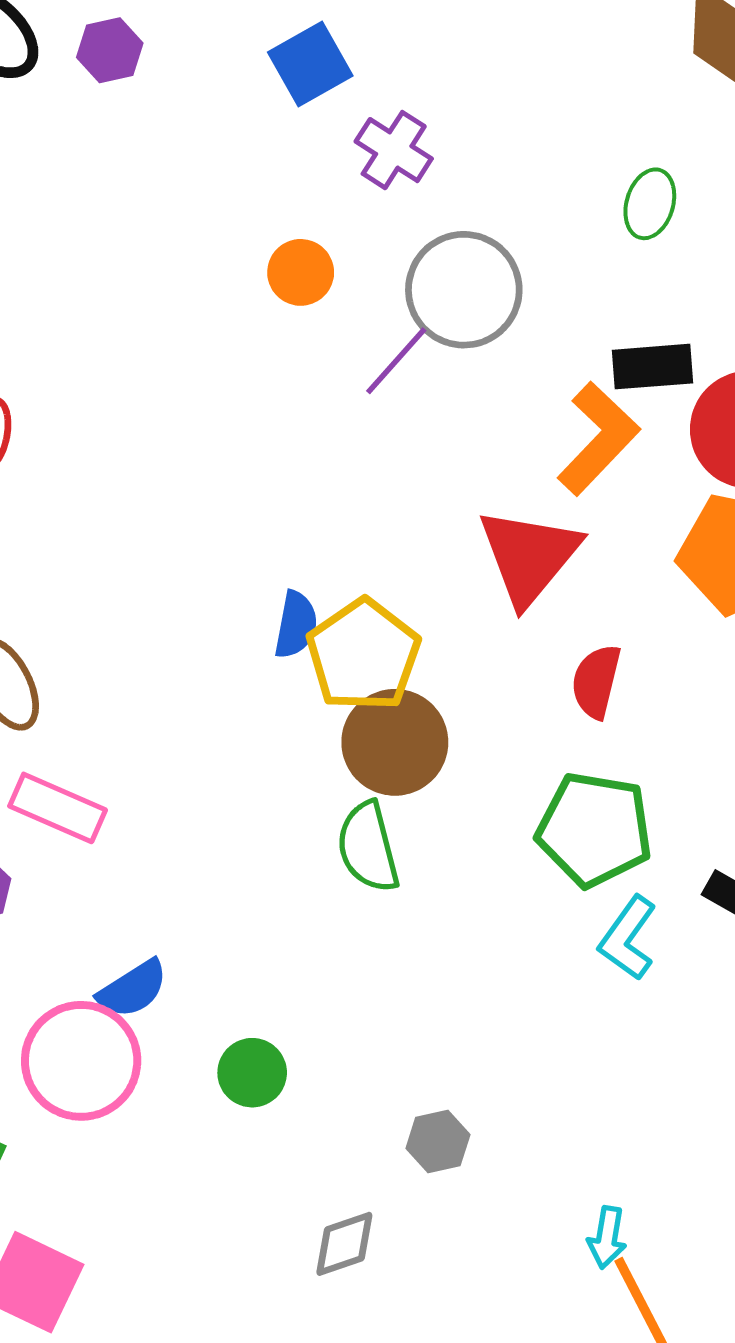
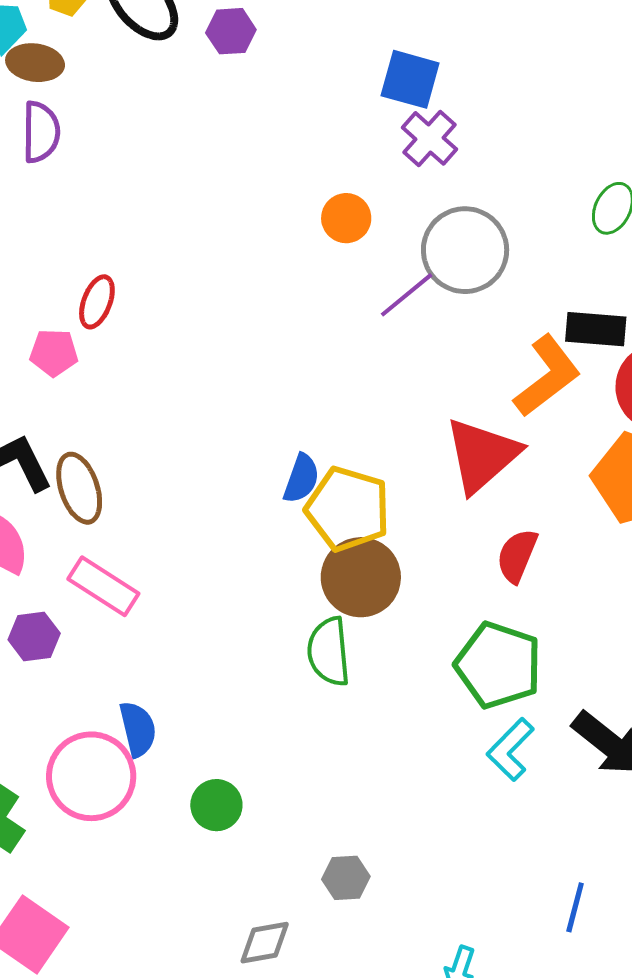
blue square: (310, 64) -> (410, 79), moved, turned 36
yellow pentagon: (363, 655) -> (348, 509), turned -30
blue semicircle: (133, 989) -> (138, 729), turned -80

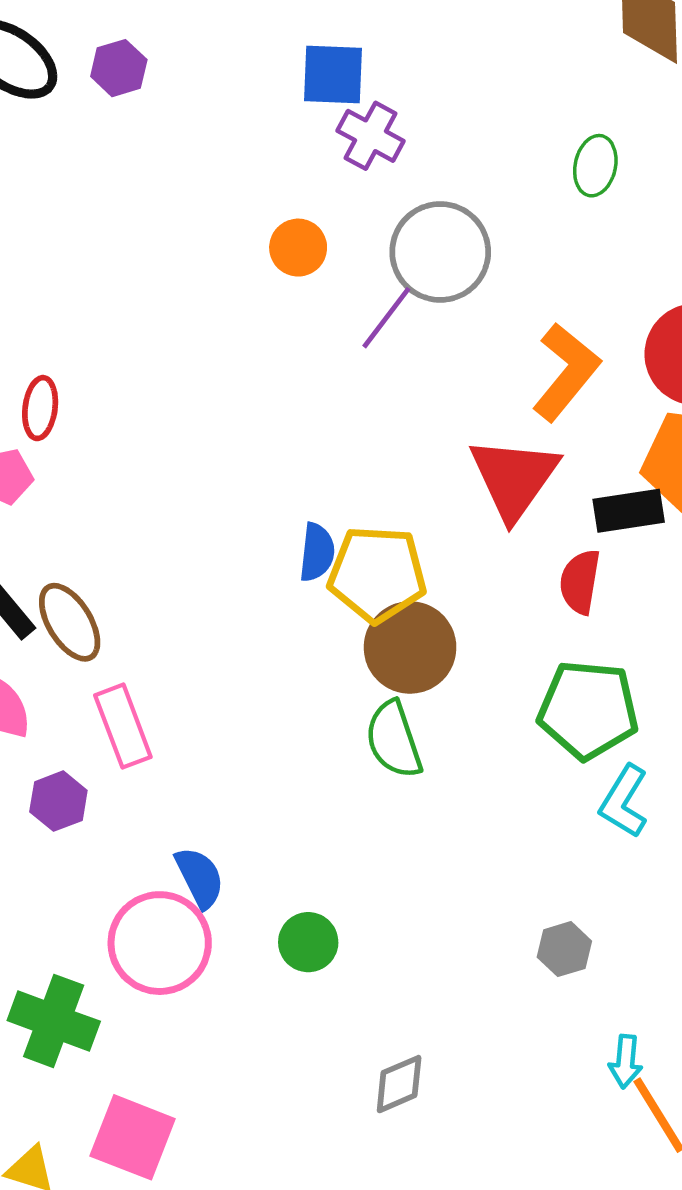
black rectangle: (596, 329) -> (629, 511), moved
pink rectangle: (103, 586) -> (123, 726), turned 50
gray hexagon: (346, 878) -> (564, 949), moved

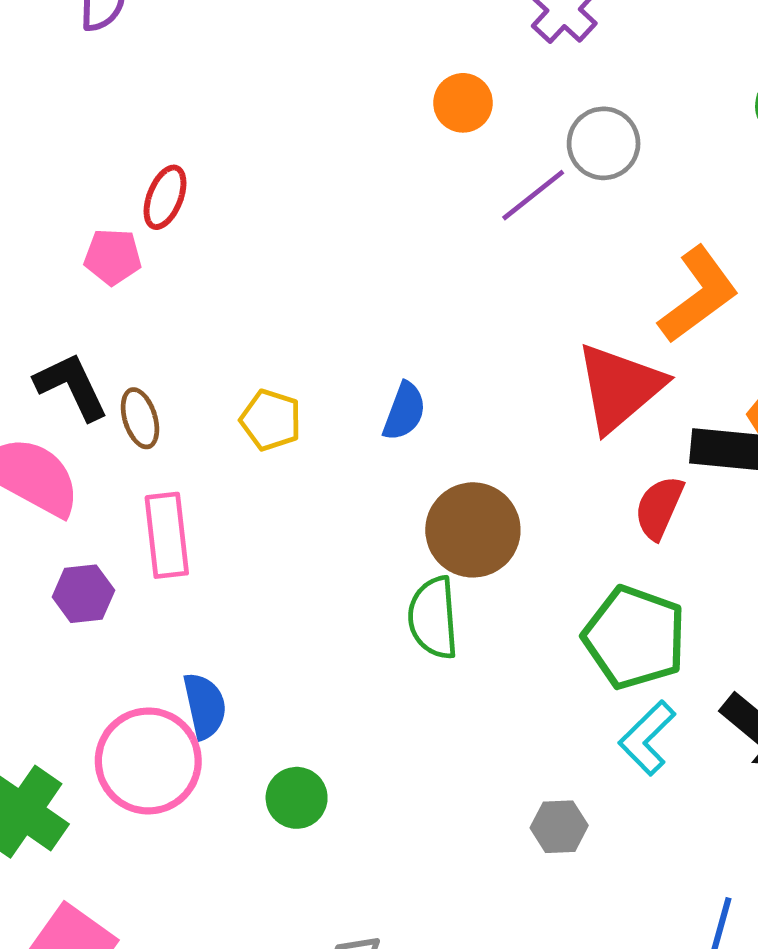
gray circle: (440, 252) -> (604, 143), size x0.7
yellow pentagon: (377, 574) -> (271, 420), moved, size x0.6
brown ellipse: (70, 622) -> (140, 418), size x0.7
gray hexagon: (564, 949) -> (559, 827), moved

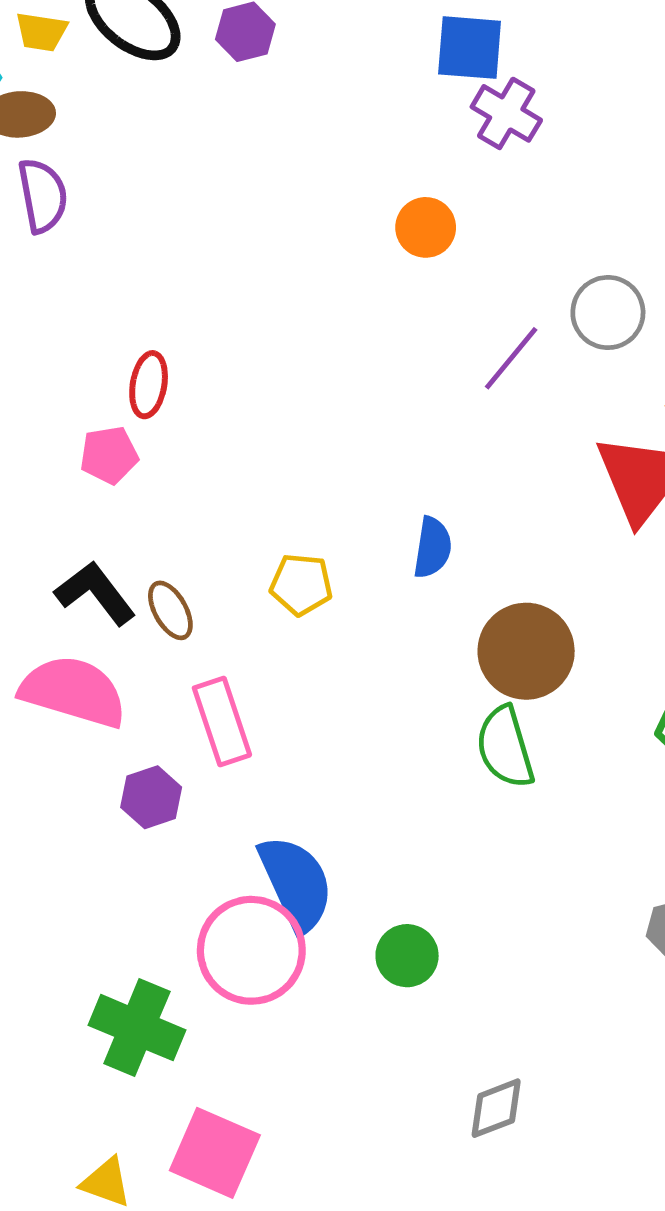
gray circle: (604, 143) -> (608, 313), moved
purple line: (533, 195) -> (511, 358), moved
blue semicircle: (205, 706) -> (296, 883), size x1.5

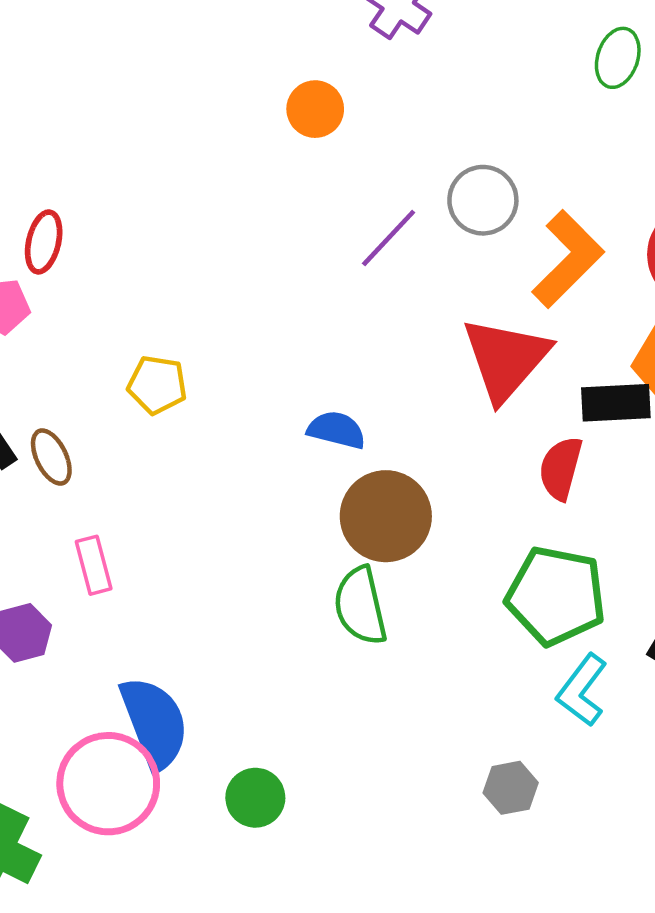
blue semicircle: (433, 547) -> (336, 430), moved, turned -88
yellow pentagon: (301, 584) -> (157, 385), moved
pink rectangle: (222, 721) -> (94, 565), size x0.7

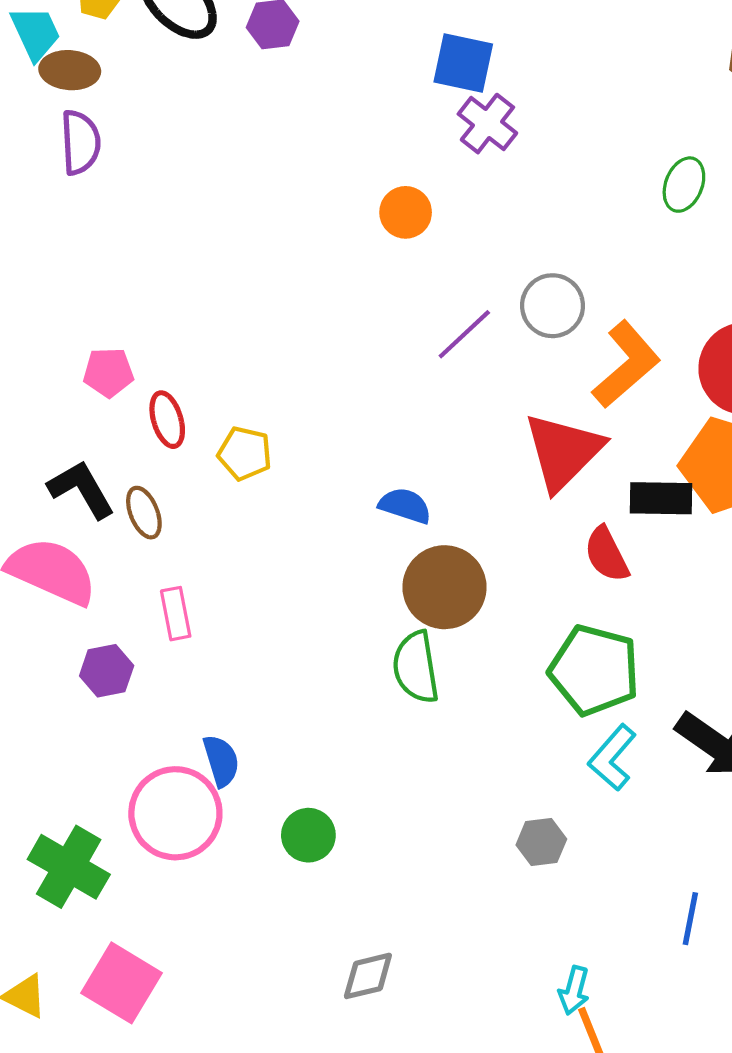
red ellipse: (44, 242) -> (167, 420), moved, turned -34
red semicircle: (561, 468) -> (607, 554), turned -46
blue semicircle: (154, 723) -> (221, 761), size x0.6

